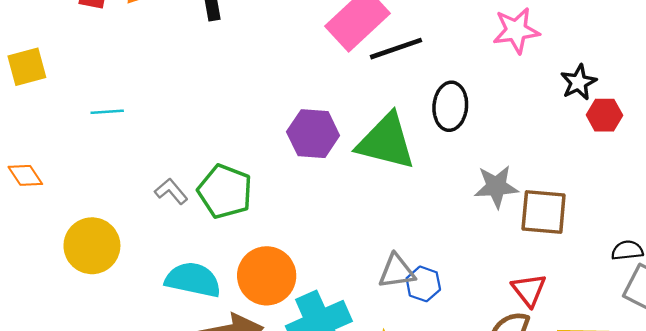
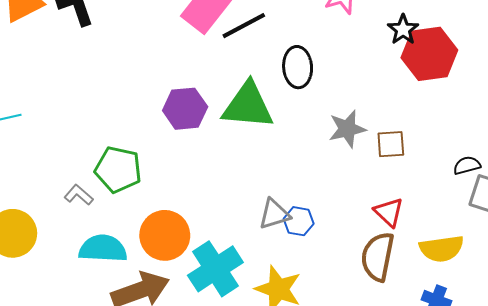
red hexagon: (604, 115) -> (429, 54), size x1.8
gray L-shape: (171, 191) -> (79, 195), moved
brown square: (544, 212) -> (391, 144), size x0.7

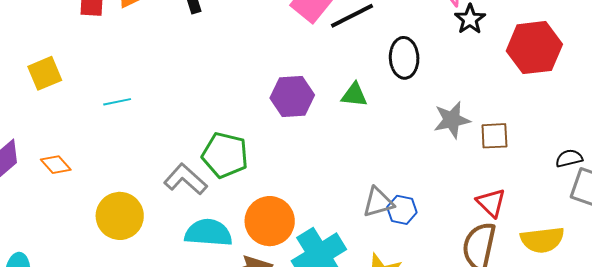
black star: (403, 30) -> (470, 19), moved
green triangle: (248, 106) -> (354, 95), size x0.5
gray L-shape: (79, 195) -> (186, 179), size x1.5

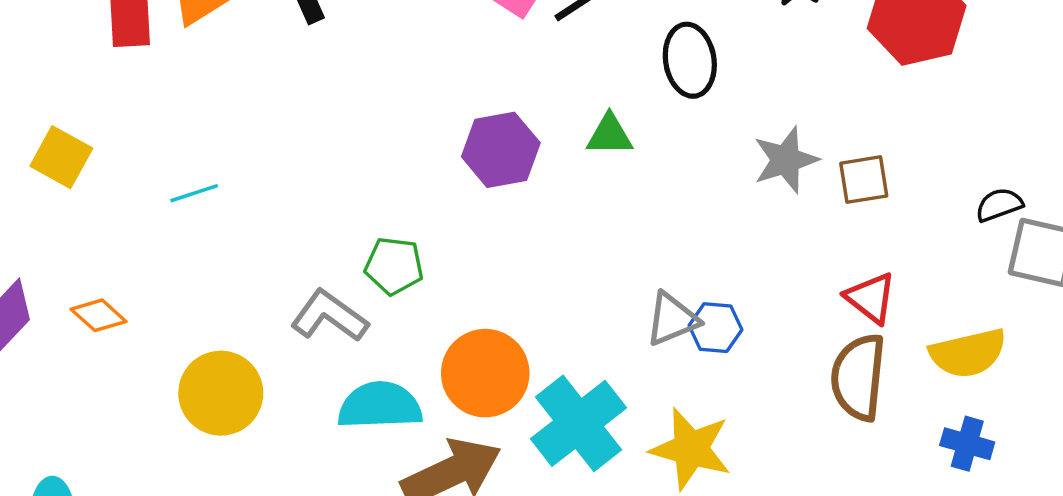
yellow square: (45, 73) -> (61, 157), turned -32
green pentagon: (225, 155) -> (394, 266), size x0.7

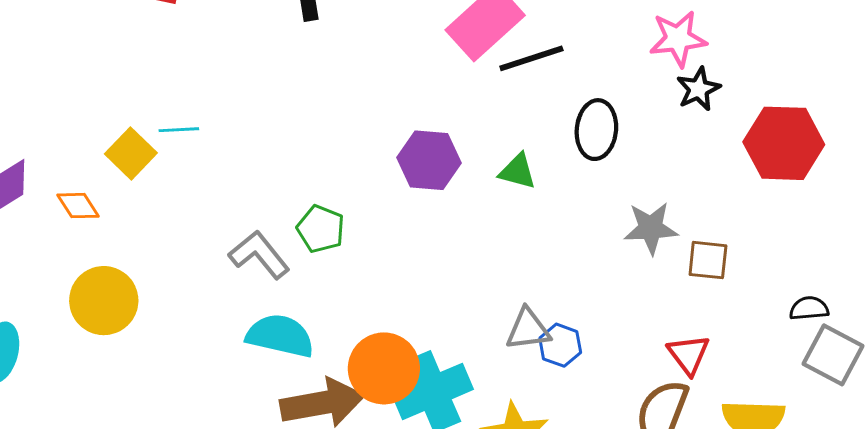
yellow square: (61, 157) -> (131, 153), moved
orange circle: (485, 373) -> (384, 368), moved
yellow circle: (221, 393) -> (104, 301), moved

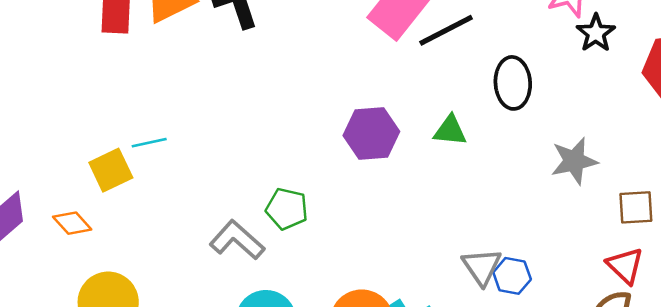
yellow square: (131, 153) -> (111, 170), turned 30
brown square: (708, 260) -> (636, 207), moved
gray triangle: (528, 329) -> (482, 267), turned -48

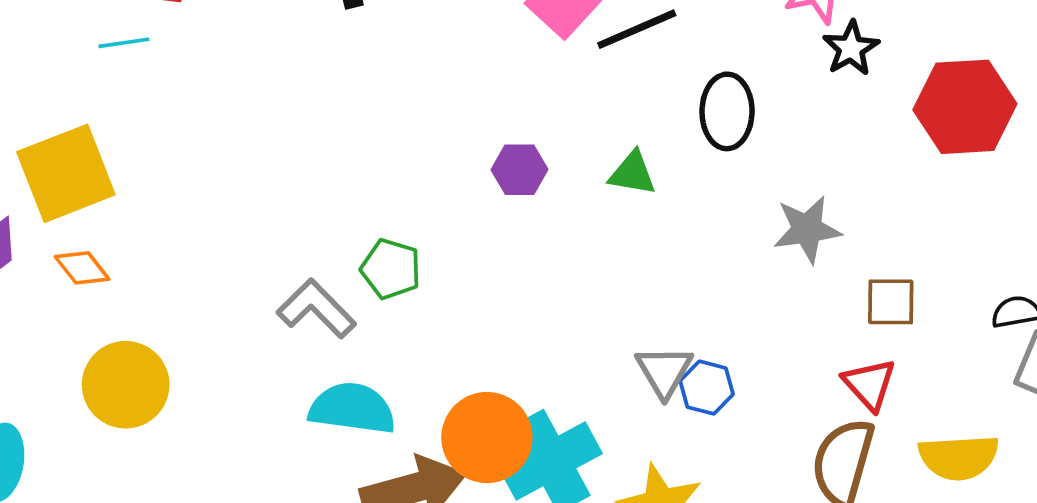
purple hexagon: (371, 134) -> (519, 170), size x0.7
cyan line: (149, 143) -> (124, 43), moved
yellow square: (111, 170) -> (66, 173), moved, size x1.6

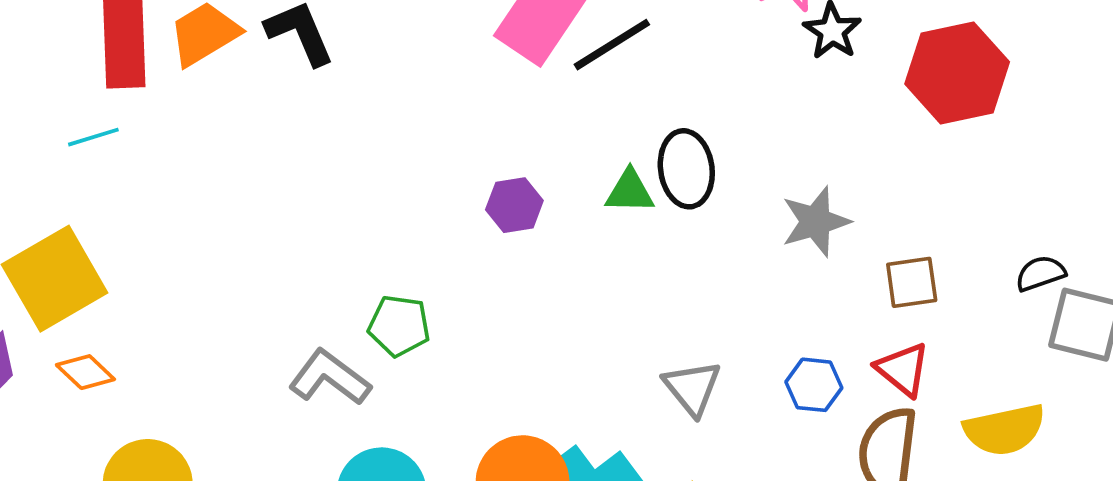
black ellipse: (727, 111) -> (686, 169), moved
blue hexagon: (707, 388) -> (814, 385), moved

